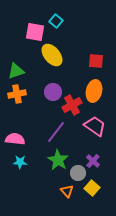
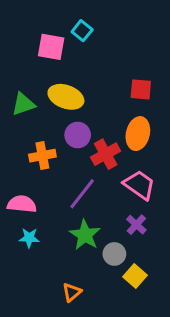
yellow ellipse: (52, 55) -> (66, 97), moved, turned -30
orange cross: (17, 94) -> (42, 156), moved
purple cross: (93, 161) -> (136, 225), moved
orange triangle: (67, 191) -> (72, 292), moved, turned 32

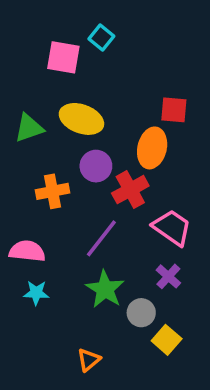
orange ellipse: (138, 134) -> (152, 148), moved

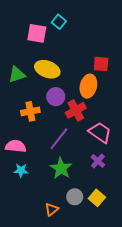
gray circle: (141, 313) -> (75, 197), moved

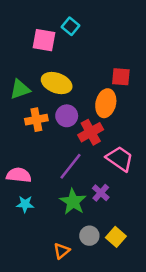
orange cross: (30, 111) -> (36, 120), moved
purple cross: (98, 161) -> (101, 193), moved

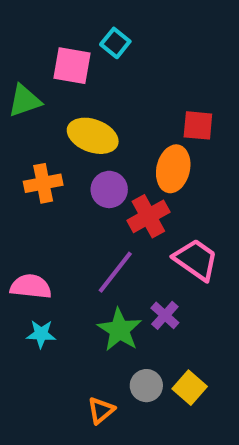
green triangle: (20, 89) -> (25, 101), moved
orange cross: (36, 120) -> (43, 183), moved

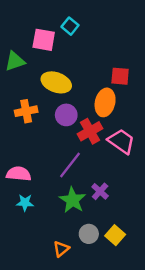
pink trapezoid: (196, 260) -> (121, 141), moved

